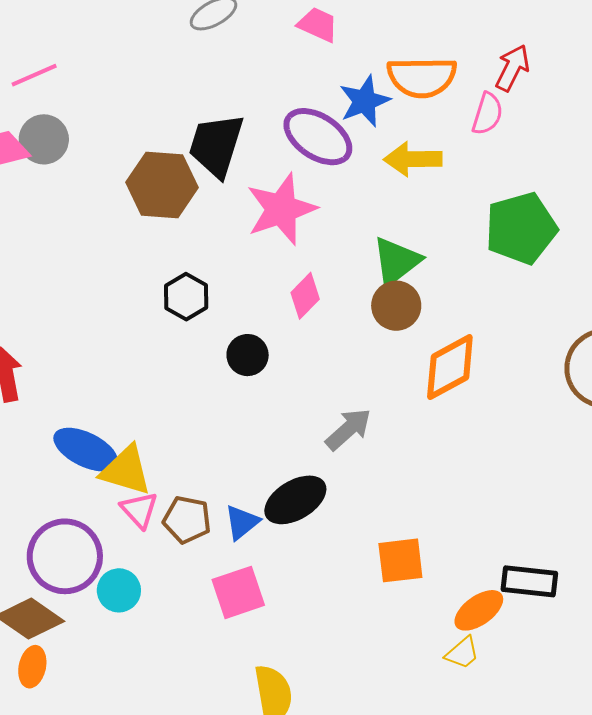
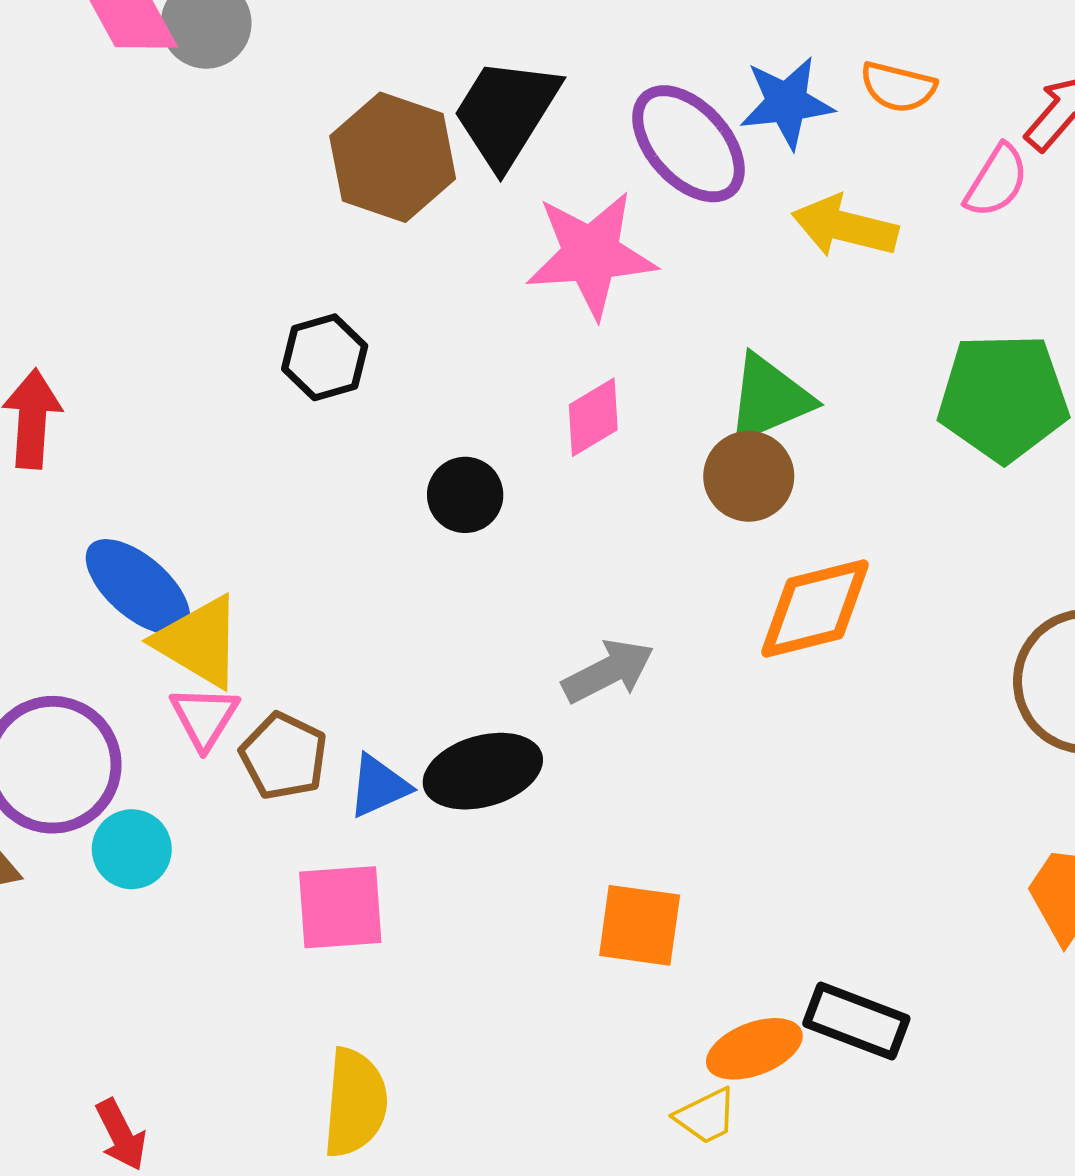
orange semicircle: (422, 77) -> (898, 87), size x0.6
black hexagon: (186, 297) -> (325, 357), moved

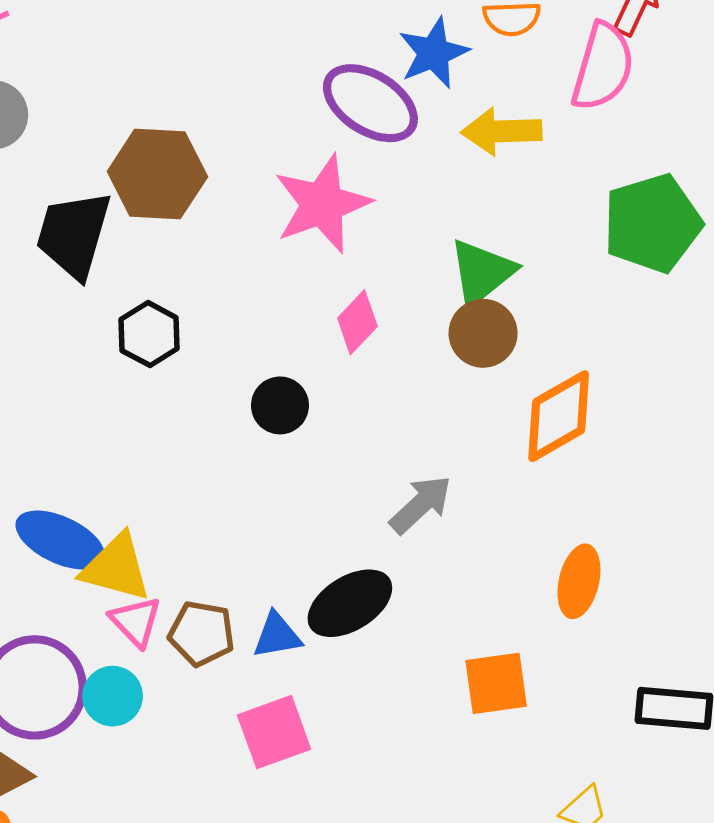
black trapezoid: (506, 113) -> (74, 235), moved
pink semicircle: (996, 181) -> (603, 67), size x1.5
blue triangle: (379, 786) -> (277, 636), turned 30
cyan circle: (132, 849) -> (113, 696), moved
orange ellipse: (754, 1049) -> (579, 581), moved, turned -40

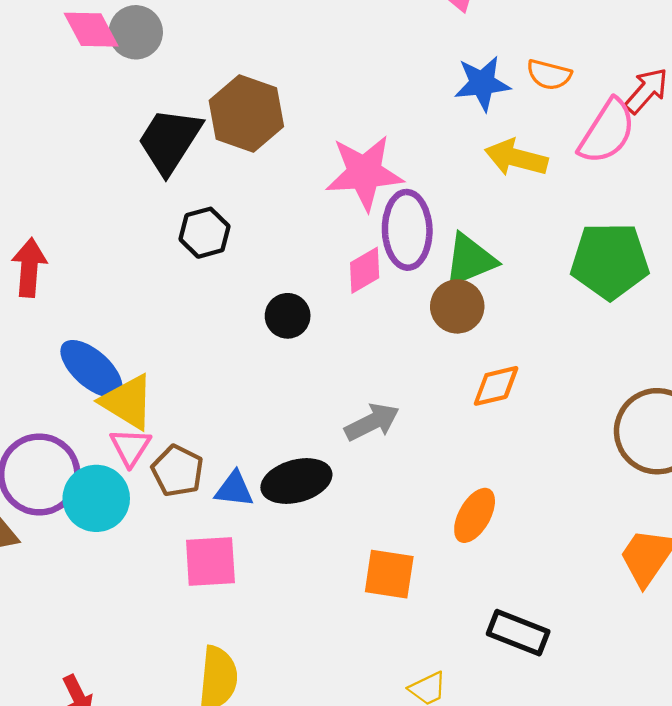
purple ellipse: (370, 103) -> (407, 230), moved, turned 40
orange diamond: (559, 416) -> (496, 386), size x0.7
cyan circle: (113, 696) -> (96, 498), size x1.4

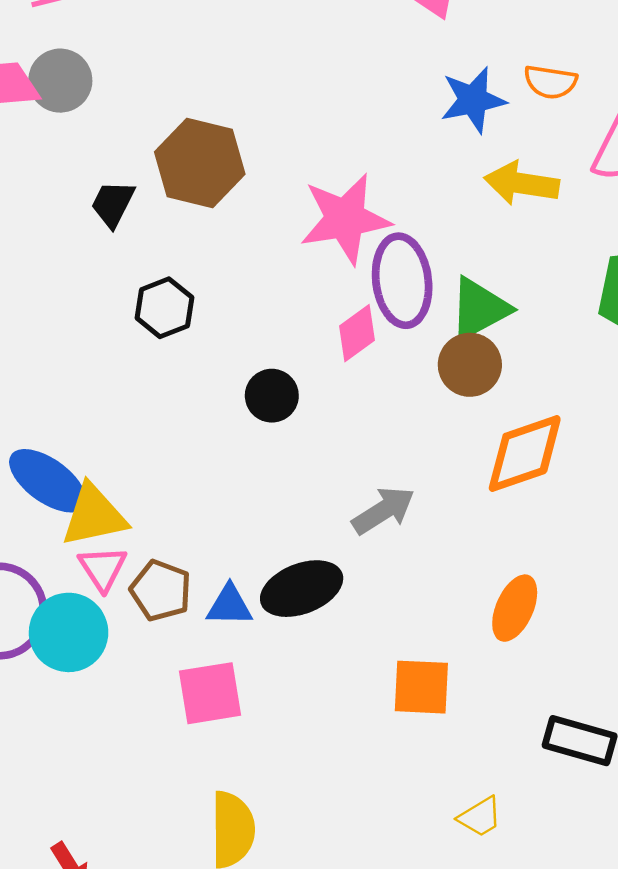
black trapezoid: (170, 141) -> (113, 204), size x0.6
orange diamond: (496, 386) -> (525, 454), size x1.5
yellow triangle: (128, 402) -> (94, 515), turned -38

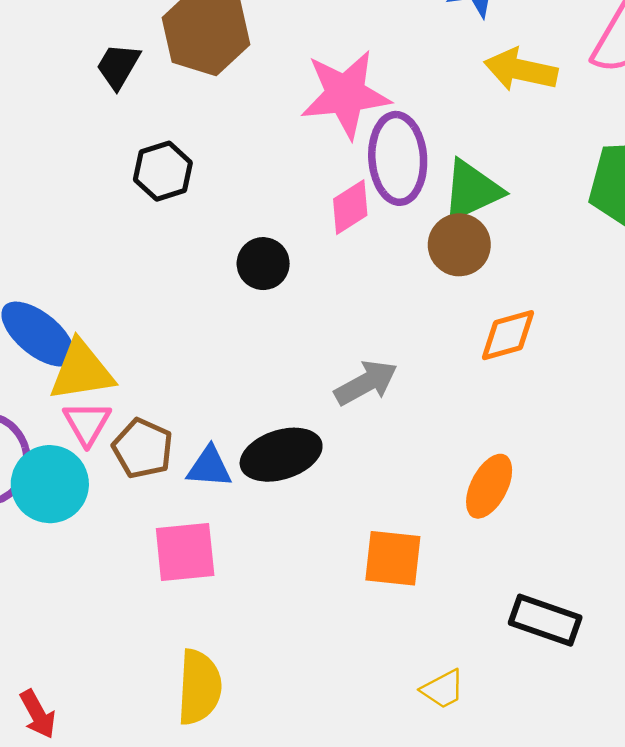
orange diamond: (525, 454) -> (508, 335), size x0.7

